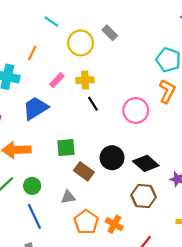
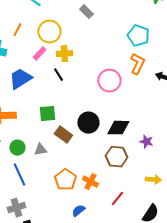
yellow circle: (81, 43) -> (49, 32), moved
black line: (93, 104) -> (58, 75), moved
black diamond: (146, 163) -> (118, 128), turned -40
gray triangle: (68, 197) -> (40, 150), moved

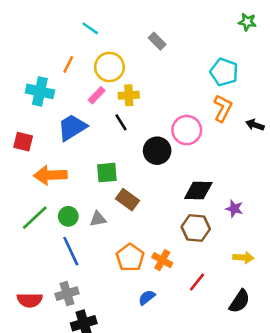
black circle: (88, 123) -> (157, 151), moved

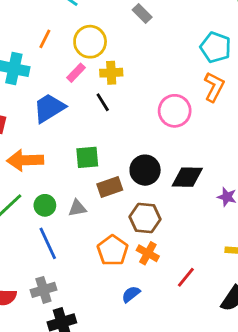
black circle: (157, 151) -> (145, 170), moved
brown rectangle: (127, 200) -> (110, 187), turned -55
brown hexagon: (196, 228) -> (145, 218), moved

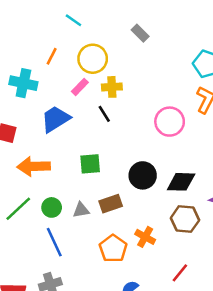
brown rectangle: (110, 187) -> (111, 204), moved
brown hexagon: (145, 218) -> (185, 219), moved
orange cross: (148, 253) -> (145, 237), moved

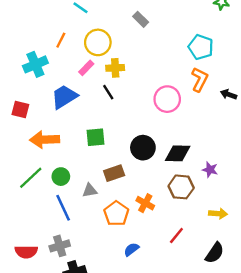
cyan cross: (23, 83) -> (35, 64), turned -35
gray triangle: (81, 210) -> (90, 190), moved

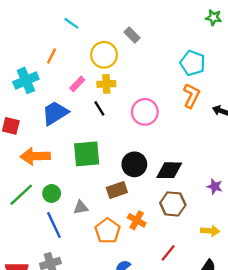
yellow circle: (98, 42) -> (104, 55), moved
pink circle: (167, 99) -> (145, 112), moved
green square: (96, 137) -> (87, 154), size x1.4
purple star: (210, 170) -> (215, 187), moved
brown rectangle: (114, 173) -> (117, 190), moved

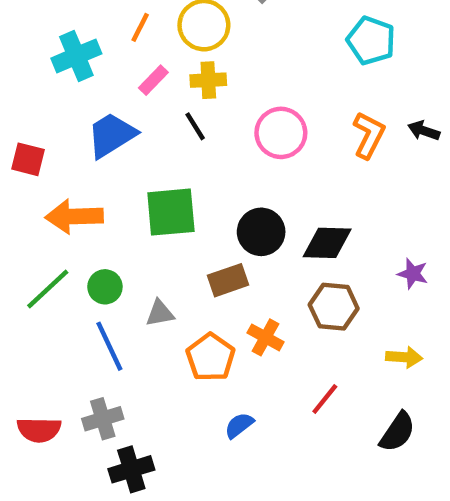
orange line: (52, 56) -> (140, 27), moved
cyan cross: (26, 80) -> (76, 56), moved
orange L-shape: (191, 96) -> (369, 135), moved

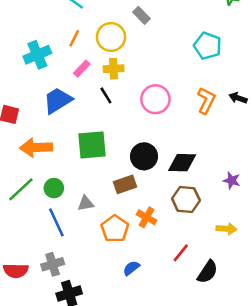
black semicircle: (397, 432) -> (208, 272), moved

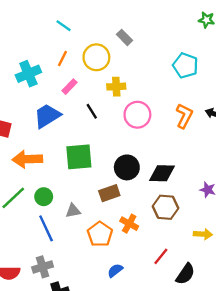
yellow cross: (114, 69) -> (116, 87), moved

